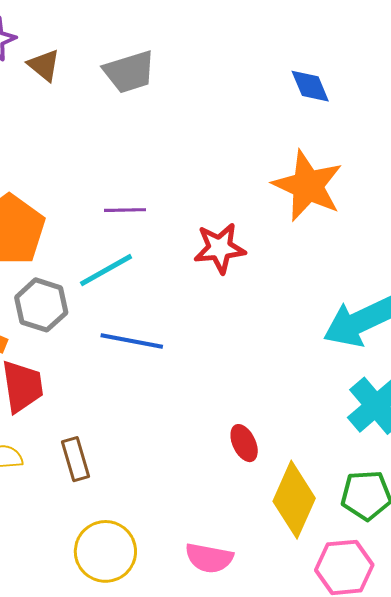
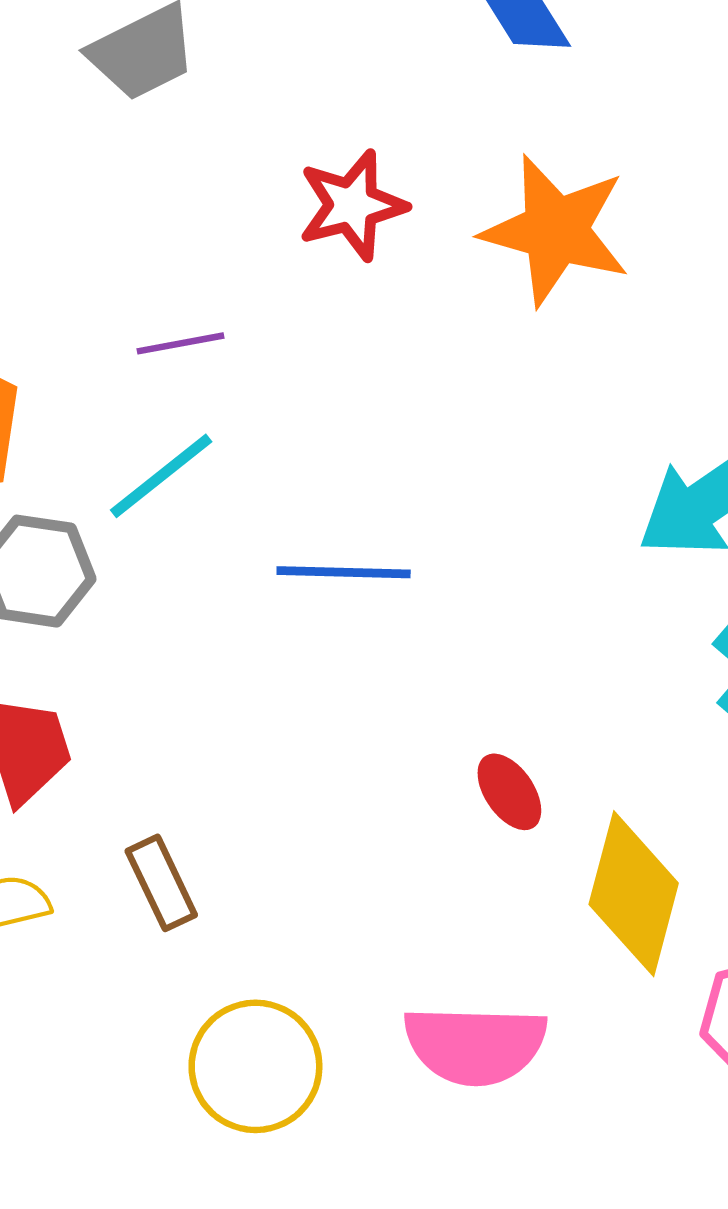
red star: (220, 248) -> (352, 205), moved
blue line: (132, 341) -> (344, 572), moved
pink semicircle: (209, 558) -> (475, 1045), size x1.4

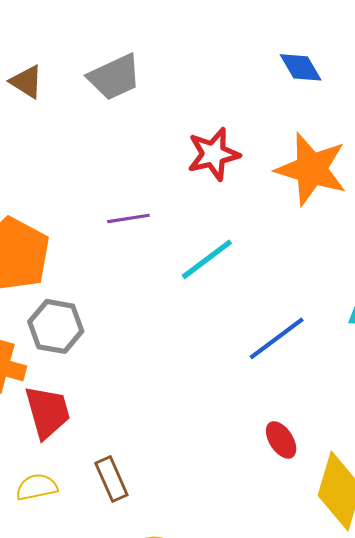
cyan line: (161, 476) -> (207, 259), moved
blue line: (344, 572) -> (277, 338), moved, turned -40

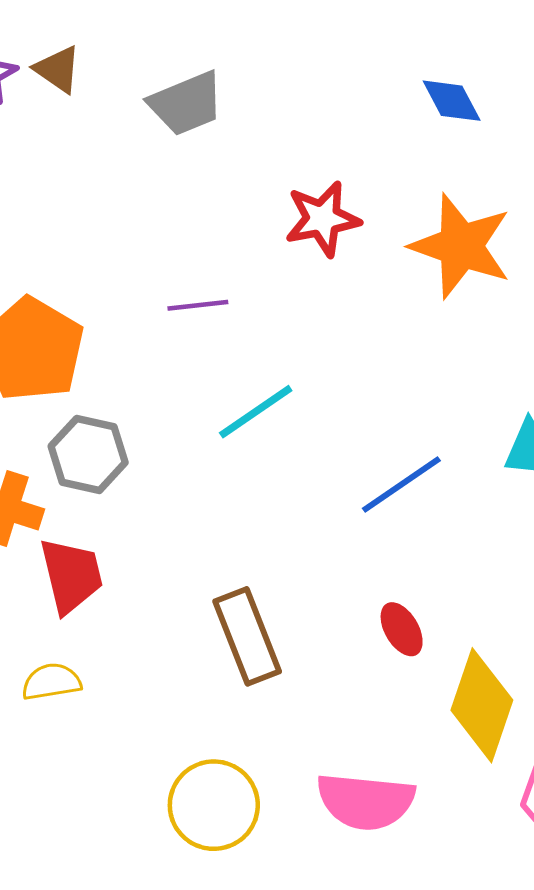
brown triangle: (26, 82) -> (58, 69), moved
cyan line: (207, 259) -> (256, 412), moved
brown rectangle: (111, 479) -> (247, 636), moved, size x1.5

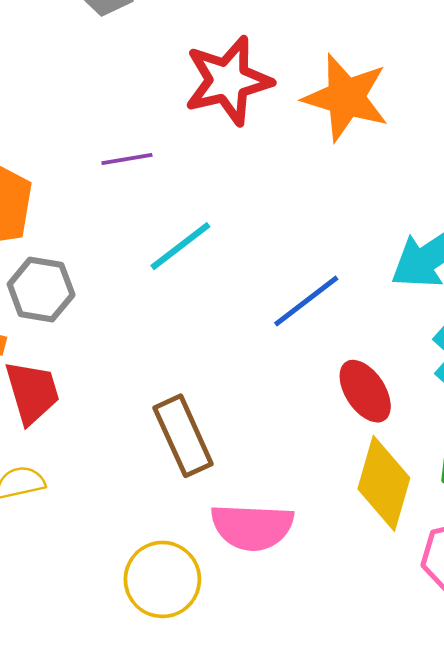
red star: (323, 219) -> (228, 81), size x1.4
red ellipse: (402, 629) -> (365, 391), moved, size x1.4
pink semicircle: (366, 801) -> (252, 527), moved

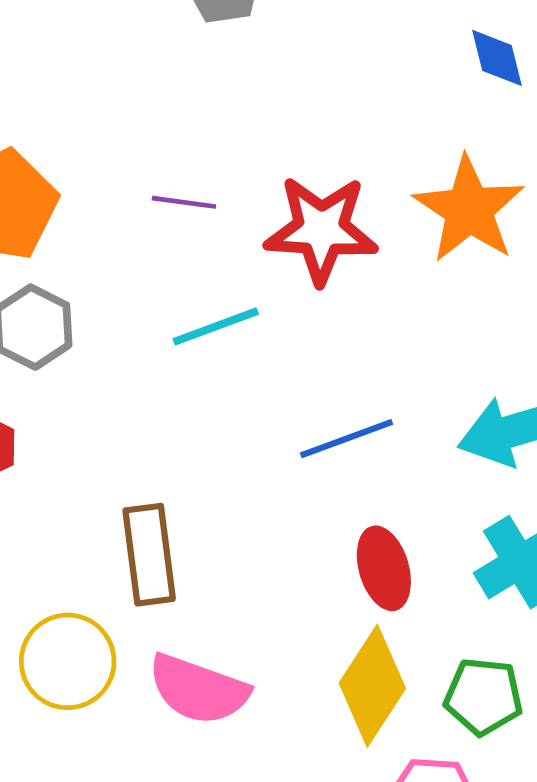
red star: (228, 81) -> (321, 230), moved
yellow circle: (162, 579) -> (68, 661), moved

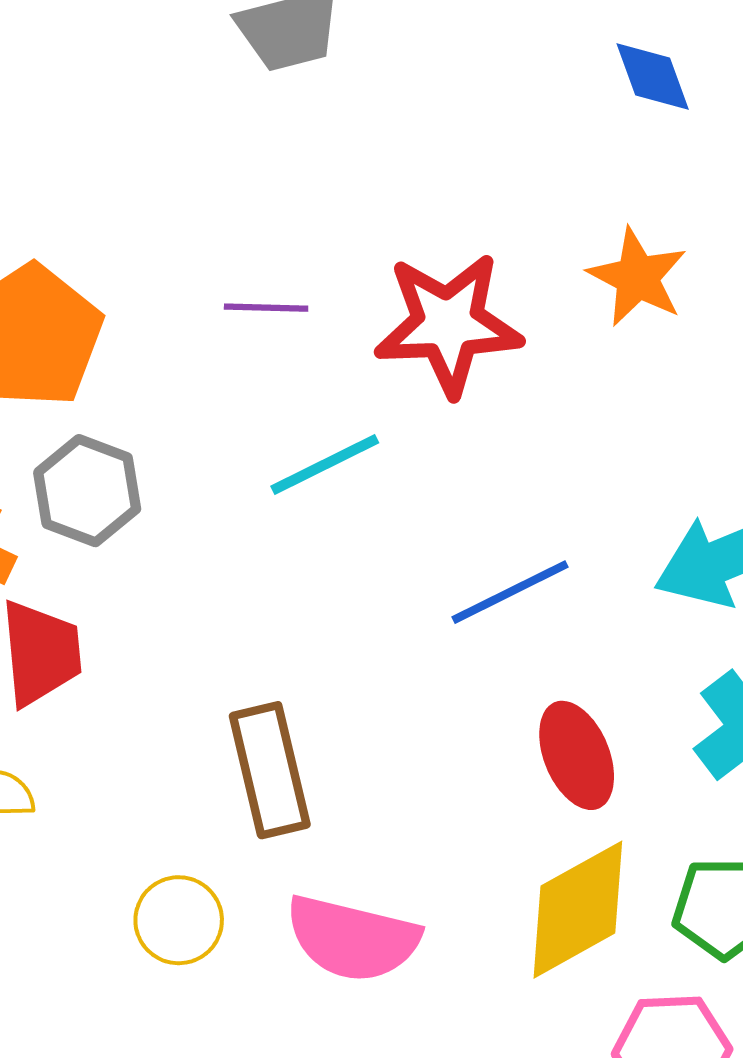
orange star: (469, 209) -> (637, 277), size x0.7
yellow circle: (68, 661) -> (179, 920), size x0.7
yellow diamond: (372, 686) -> (578, 910), turned 34

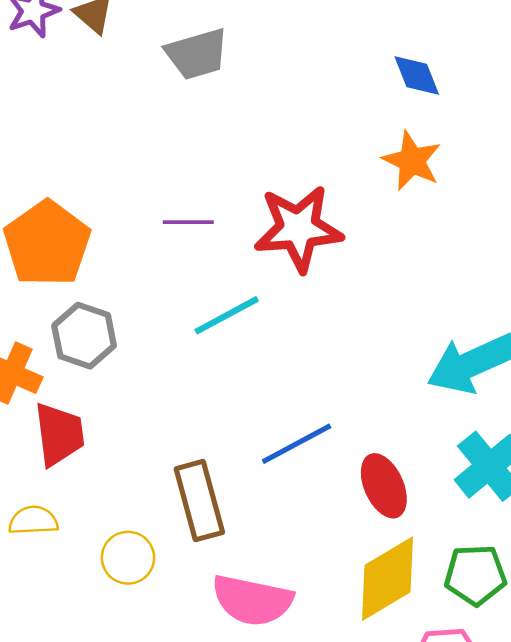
orange star: (637, 277) -> (412, 161), moved
blue line: (510, 592) -> (297, 444), moved
yellow circle: (179, 920) -> (128, 558), moved

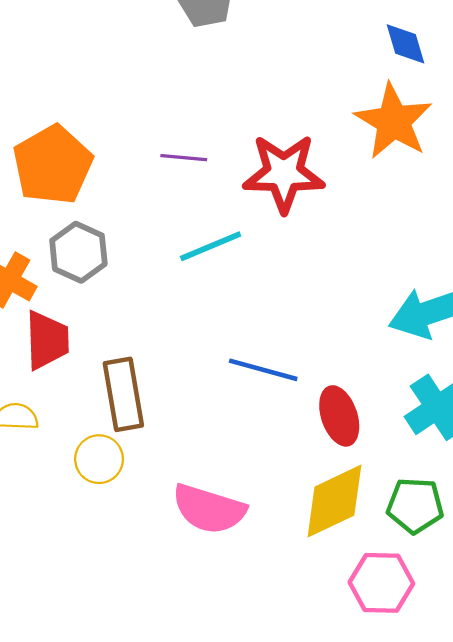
orange star: (412, 161) -> (393, 121), size x1.4
blue line: (297, 444) -> (263, 370), turned 38
brown rectangle: (199, 501) -> (123, 394), moved

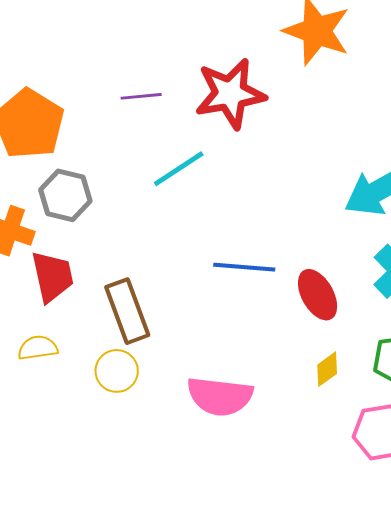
yellow diamond: (334, 501) -> (327, 369), size x0.5

